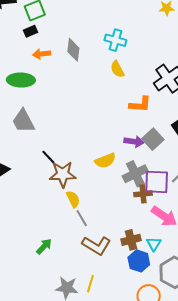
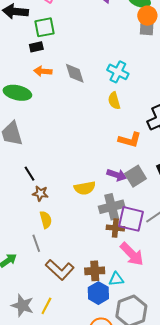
gray diamond: (73, 50) -> (75, 73), turned -35
brown star: (63, 174) -> (40, 193), size x0.6
gray line: (82, 218) -> (36, 243), moved
cyan triangle: (154, 244) -> (116, 279), turned 42

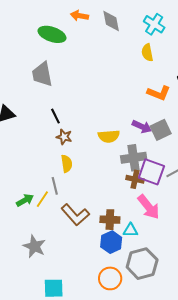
yellow line: (46, 306) -> (42, 199), moved

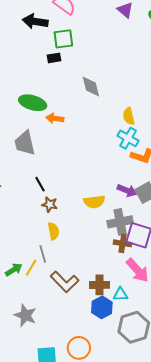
orange arrow: (79, 16) -> (55, 118), moved
cyan cross: (154, 24) -> (128, 138), moved
orange circle: (110, 278) -> (79, 348), moved

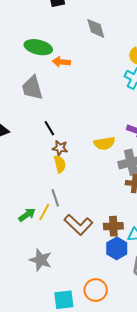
yellow semicircle: (54, 231) -> (60, 164), moved

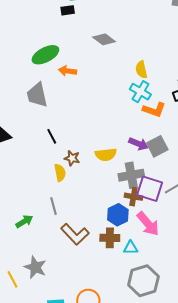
gray diamond: (96, 28) -> (104, 39), turned -40
green ellipse: (38, 47) -> (45, 55), turned -44
brown star: (60, 148) -> (72, 158), moved
yellow line: (44, 212) -> (12, 279), moved, turned -60
blue hexagon: (117, 248) -> (118, 215), moved

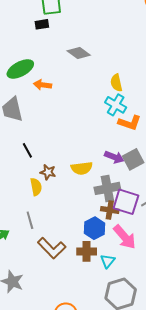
cyan triangle: (131, 248) -> (108, 261), turned -49

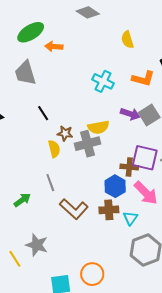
cyan cross: (116, 105) -> (103, 81), moved
gray cross: (107, 188) -> (88, 144), moved

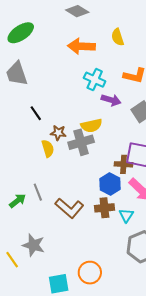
orange arrow: (54, 47) -> (81, 46), moved, size x1.5
purple arrow: (130, 114) -> (111, 100), moved
gray line: (50, 183) -> (38, 192), moved

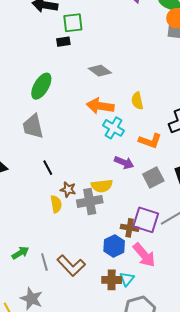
green ellipse: (21, 33) -> (41, 86), turned -32
cyan cross: (95, 80) -> (113, 128), moved
gray line: (38, 192) -> (44, 262), moved
brown cross: (104, 208) -> (112, 280), moved

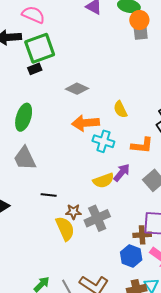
green square: (73, 23) -> (40, 48), size x1.4
purple arrow: (124, 163) -> (122, 173), turned -60
black line: (48, 168) -> (49, 195), turned -42
yellow semicircle: (102, 186) -> (103, 180), moved
yellow semicircle: (56, 204) -> (65, 229), size x1.4

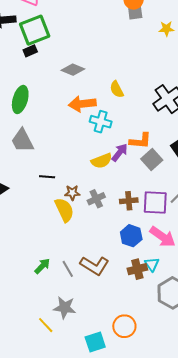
orange L-shape: (142, 145) -> (140, 141), moved
gray cross: (97, 218) -> (96, 199), size x0.7
brown cross: (142, 235) -> (129, 201), moved

